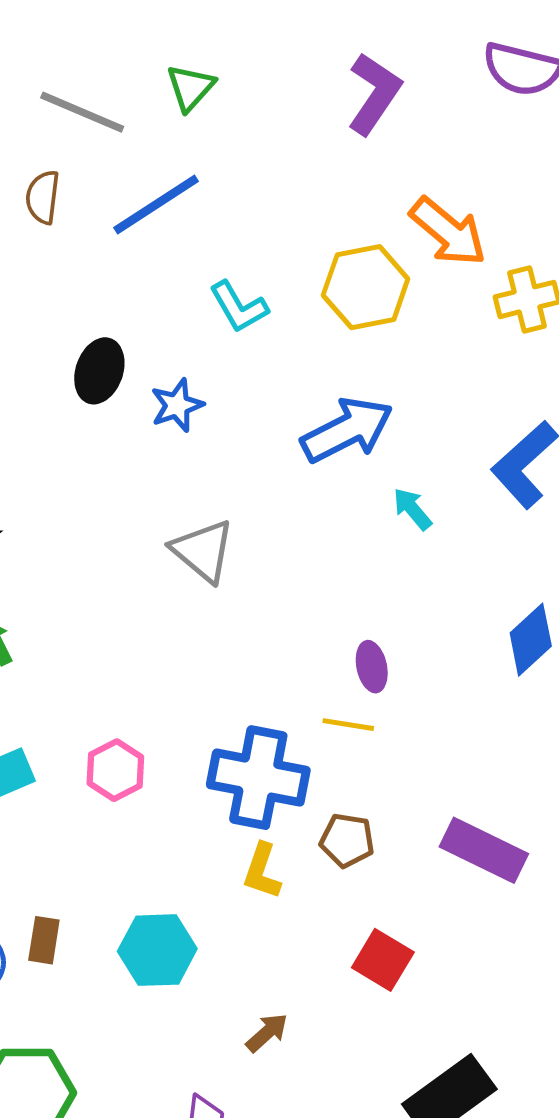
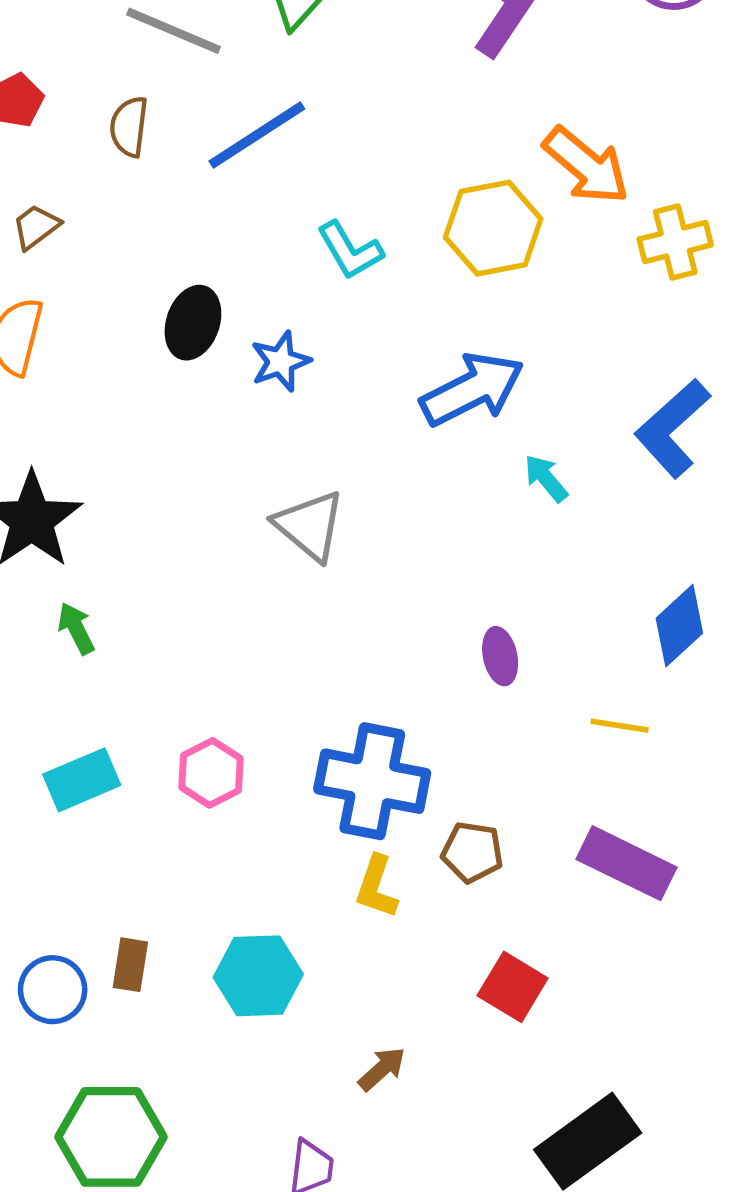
yellow line: (348, 725) -> (620, 726), moved

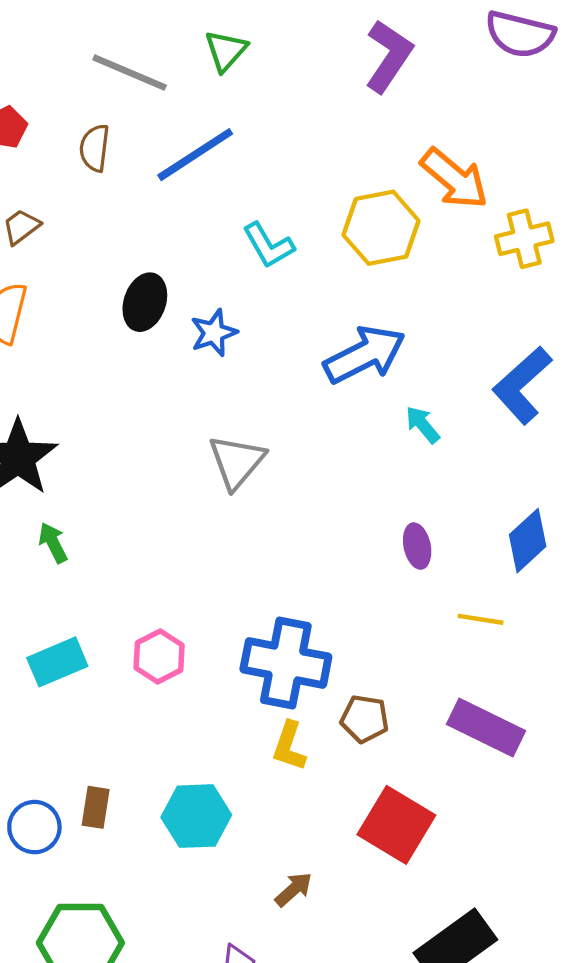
gray triangle: (310, 526) -> (237, 462), turned 30
purple ellipse: (500, 656) -> (417, 546), moved
red square: (513, 987) -> (396, 825), size x1.4

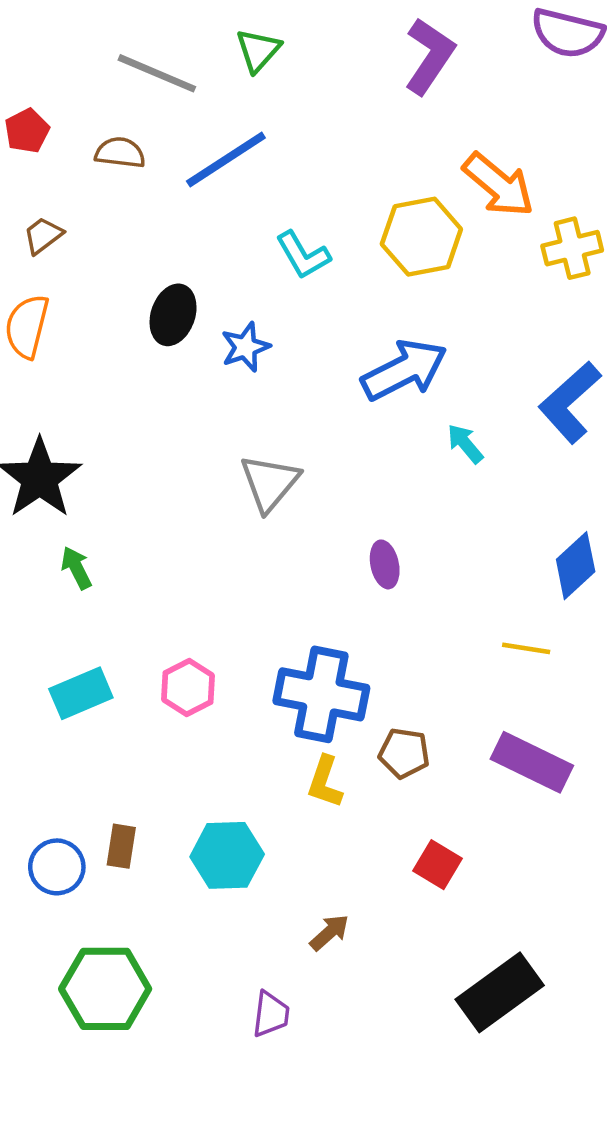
brown semicircle: (95, 148) -> (120, 153), turned 90
purple ellipse: (417, 546) -> (385, 564), moved
red square: (396, 825) -> (438, 865), size x0.6

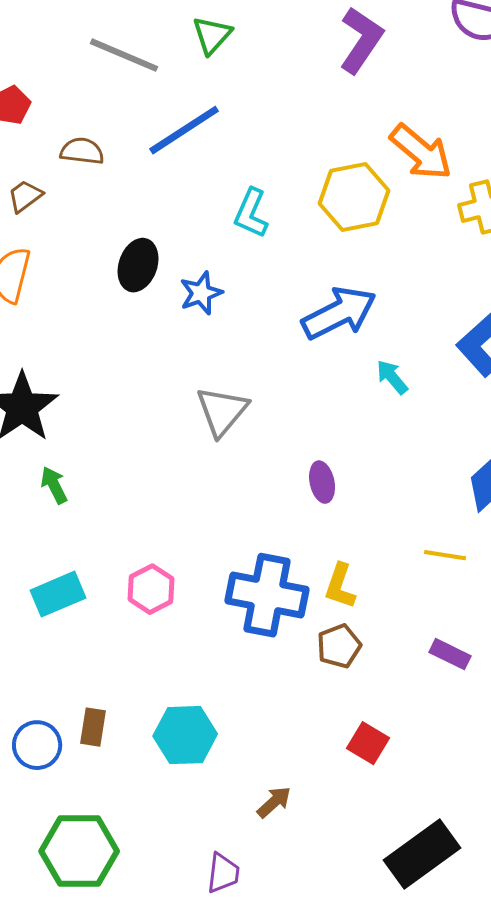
brown semicircle: (120, 153) -> (82, 151), moved
cyan L-shape: (303, 255) -> (251, 213), turned 54
brown pentagon: (404, 753) -> (339, 646), turned -30
purple rectangle: (532, 762) -> (450, 654), size x0.6
yellow L-shape: (325, 782) -> (340, 586), moved

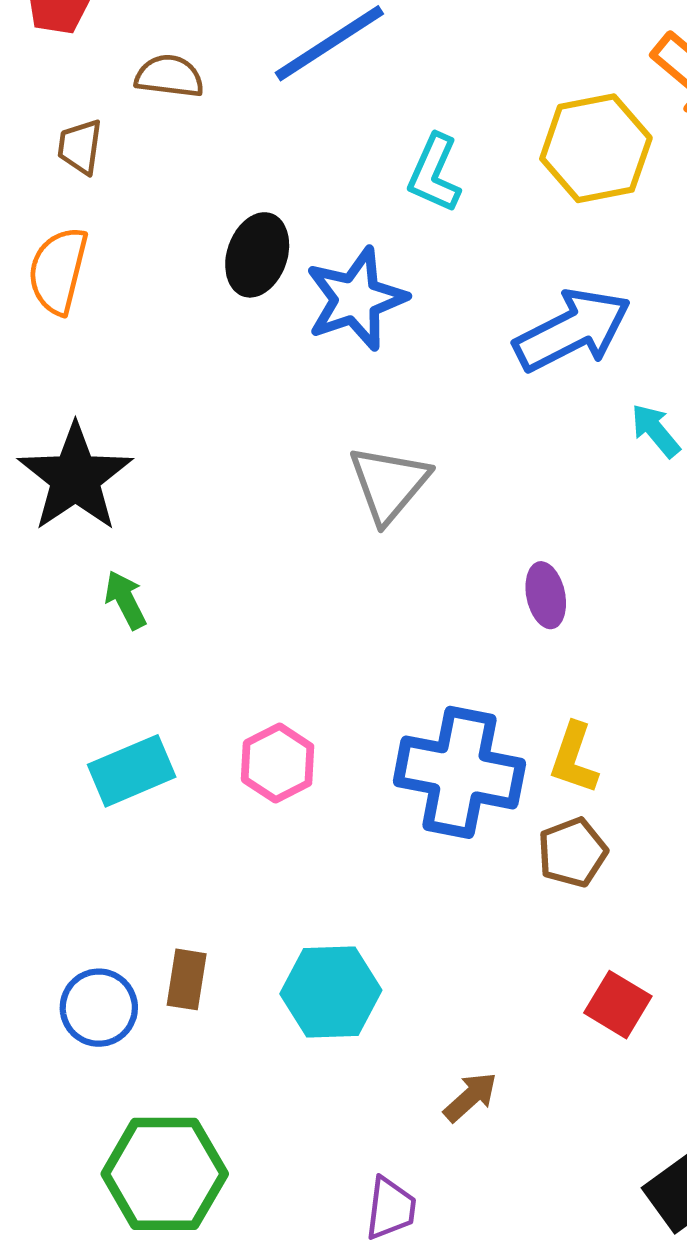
brown trapezoid: (25, 196) -> (80, 147), turned -45
blue star: (201, 293) -> (356, 299), size x1.5

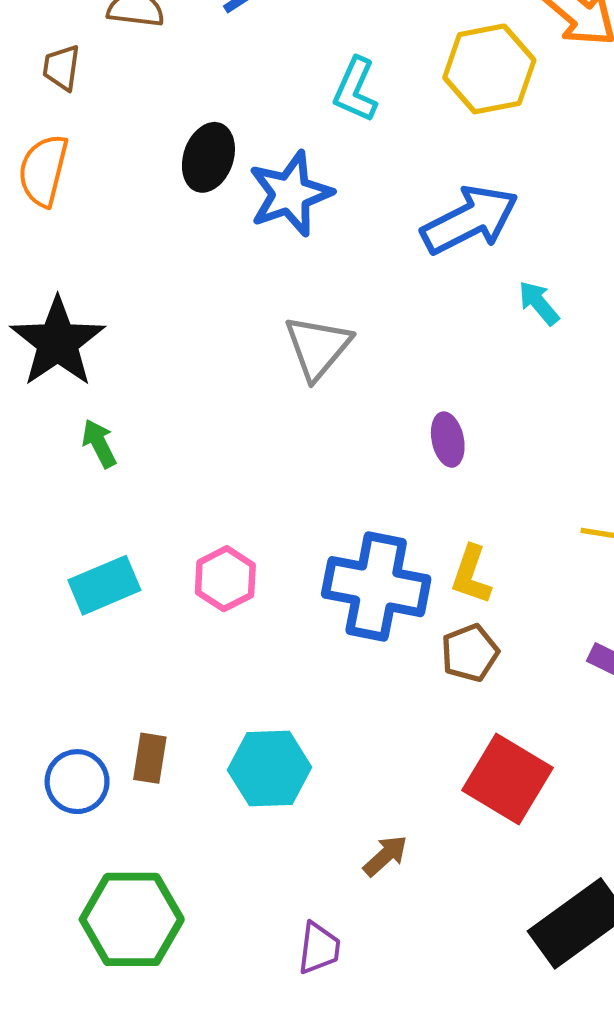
red square: (618, 1005) -> (508, 779), size x1.6

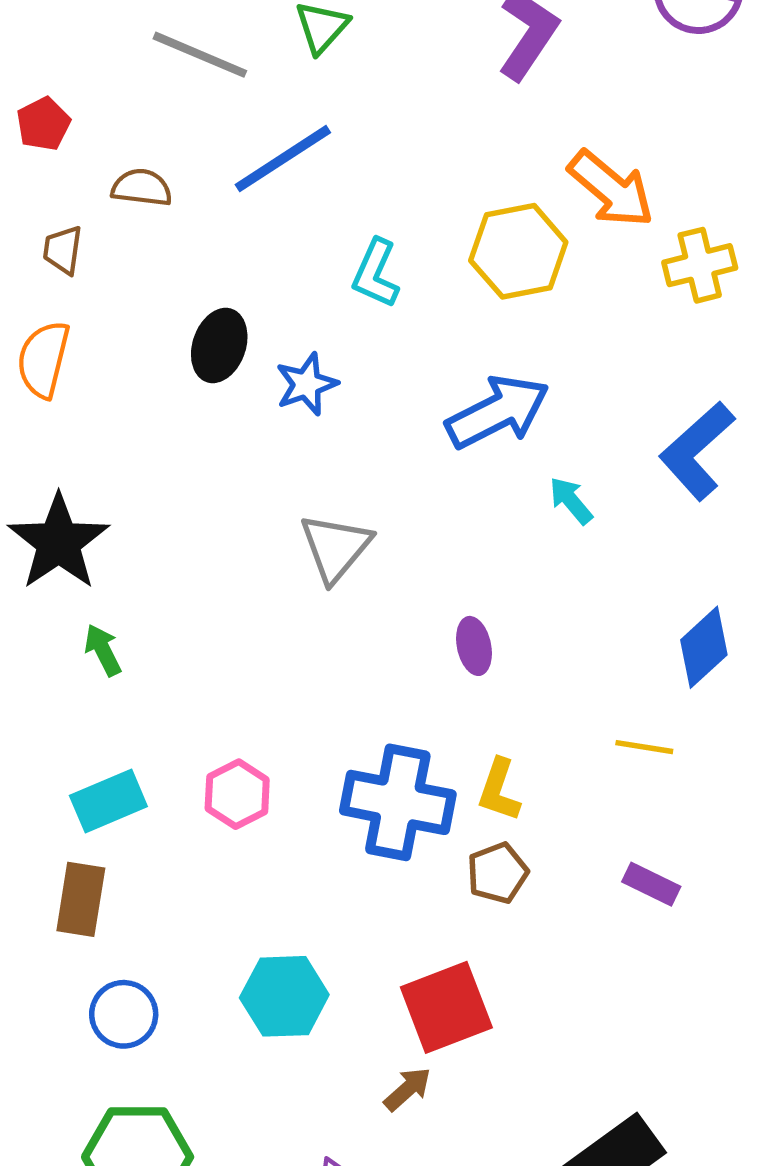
blue star: (290, 194) -> (306, 384), size x0.7
brown rectangle: (150, 758) -> (81, 899), moved, size x1.4
red square: (508, 779) -> (446, 1007), moved, turned 38
blue circle: (77, 782) -> (124, 1014), moved

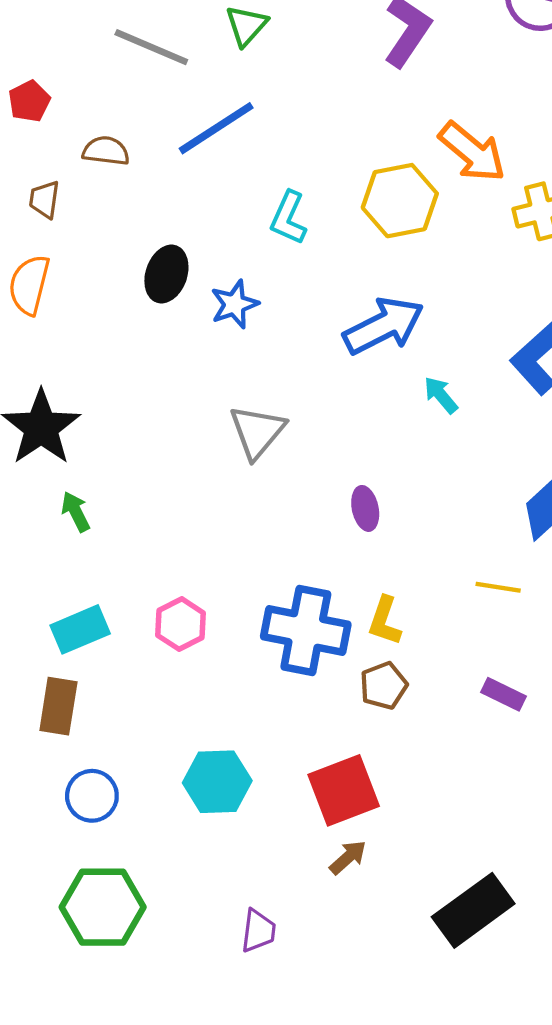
brown arrow: (408, 1089) -> (348, 857), moved

